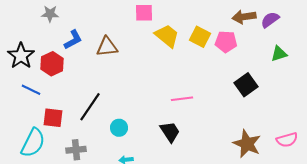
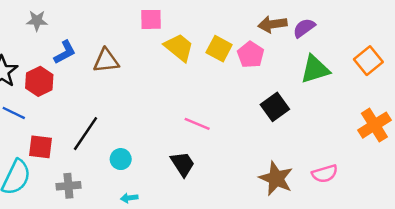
pink pentagon: (226, 42) -> (251, 55), turned 30
green triangle: (279, 54) -> (315, 69), size x1.5
pink line: (182, 99) -> (197, 124), turned 30

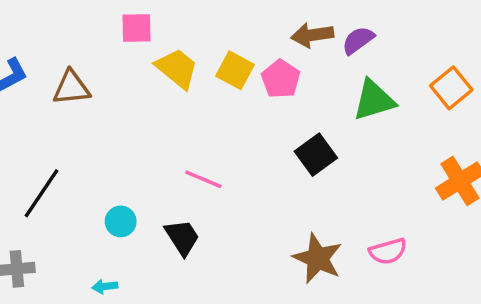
cyan circle: (121, 159) -> (121, 221), moved

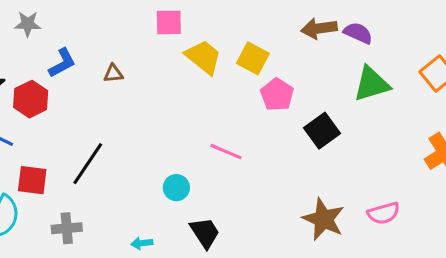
purple semicircle: (358, 40) -> (358, 33), turned 60
pink pentagon: (281, 79) -> (277, 95), moved
brown triangle: (71, 88) -> (113, 73), size x0.6
cyan circle: (121, 221) -> (176, 188), moved
black trapezoid: (182, 237) -> (205, 233), moved

